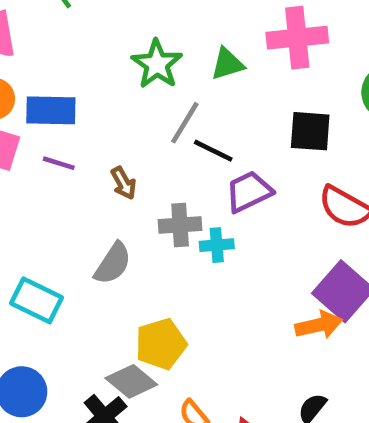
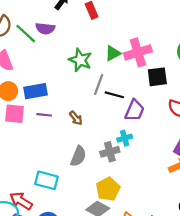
pink cross: (297, 38) -> (138, 52), moved
purple trapezoid: (249, 192) -> (135, 110), turned 150
gray cross: (180, 225) -> (110, 152), moved

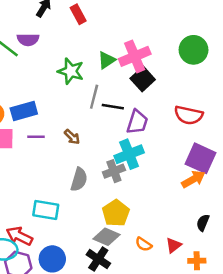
black square: (157, 77) -> (143, 79), moved, turned -30
cyan cross: (125, 138) -> (129, 154), size x1.6

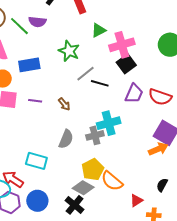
green triangle: (107, 60) -> (99, 30), moved
gray line: (94, 97) -> (86, 74), turned 30
blue rectangle: (24, 111) -> (29, 65), moved
purple trapezoid: (137, 122) -> (134, 94), moved
orange semicircle: (144, 244) -> (112, 181), moved, size x1.6

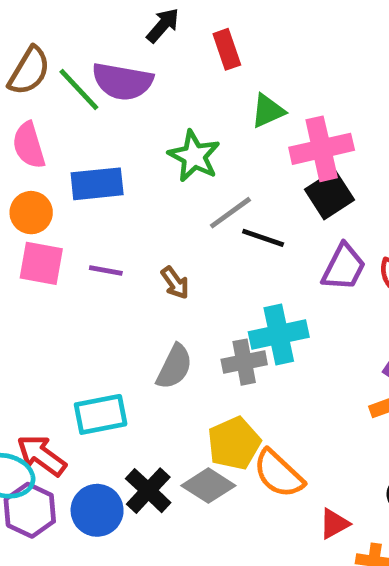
purple semicircle: (37, 22) -> (122, 81), size x1.4
cyan rectangle: (36, 161) -> (101, 414), turned -30
black cross: (74, 205) -> (148, 491), moved

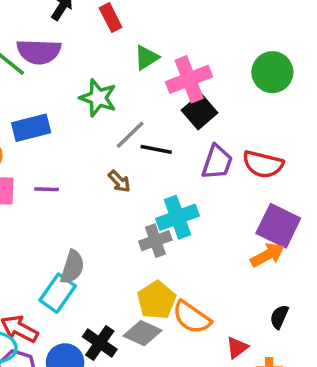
brown arrow: (175, 283) -> (119, 181), moved
gray semicircle: (174, 367) -> (72, 267), moved
cyan rectangle: (101, 414) -> (58, 293), turned -36

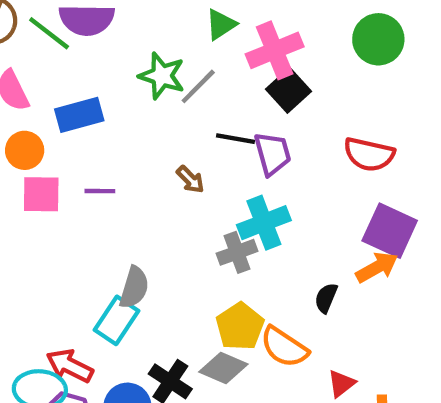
gray line: (130, 135) -> (198, 86), moved
purple trapezoid: (217, 162) -> (273, 154), moved, turned -33
black semicircle: (279, 317) -> (326, 298), moved

